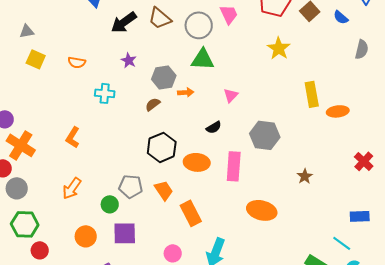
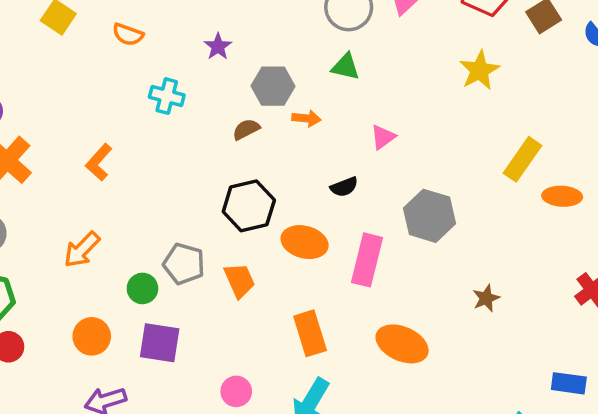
green triangle: (203, 59) -> (345, 67), size x0.7
yellow rectangle: (312, 94) -> (522, 159), turned 35
orange rectangle: (191, 213) -> (310, 333), moved

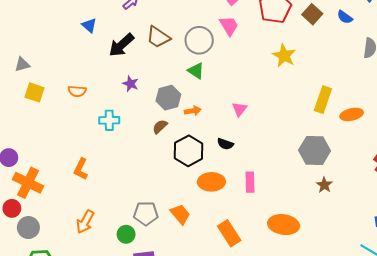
green triangle: (345, 67) -> (196, 71), moved, turned 36
black semicircle: (344, 187) -> (225, 144), turned 56
black hexagon: (249, 206) -> (188, 151), moved
gray hexagon: (429, 216) -> (315, 151), moved
pink rectangle: (367, 260) -> (250, 182), size x0.7

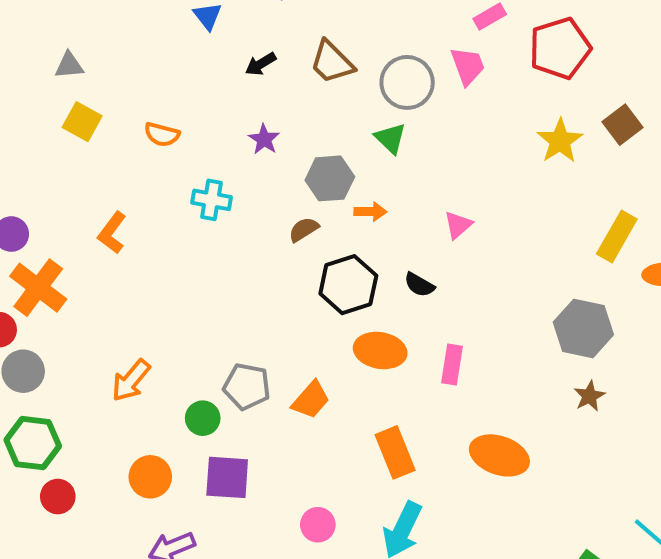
brown square: (312, 14) -> (622, 125), moved
black arrow: (121, 45) -> (261, 64), size x0.6
orange L-shape: (81, 169) -> (112, 233), moved
orange trapezoid: (180, 214) -> (311, 400), turned 70

